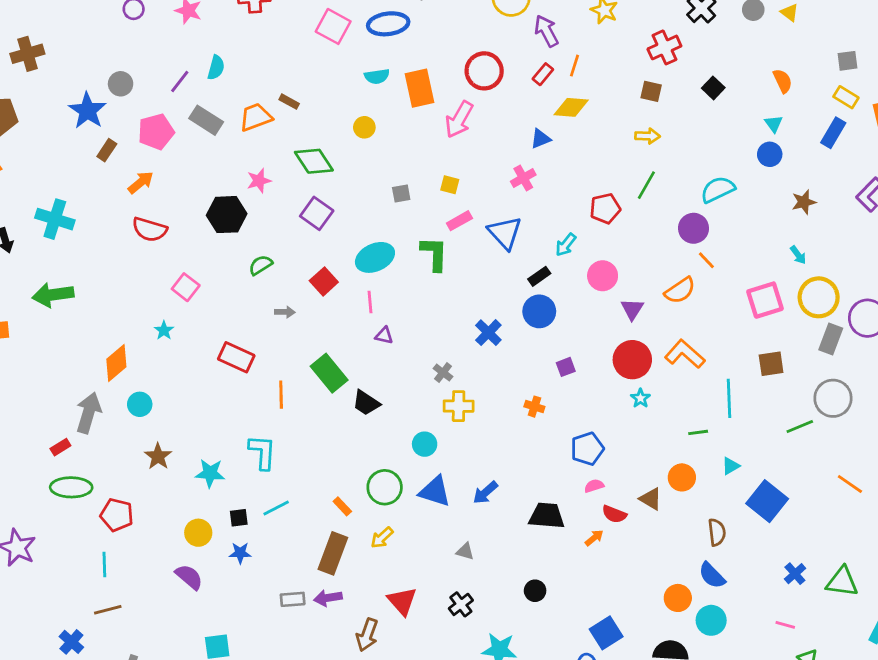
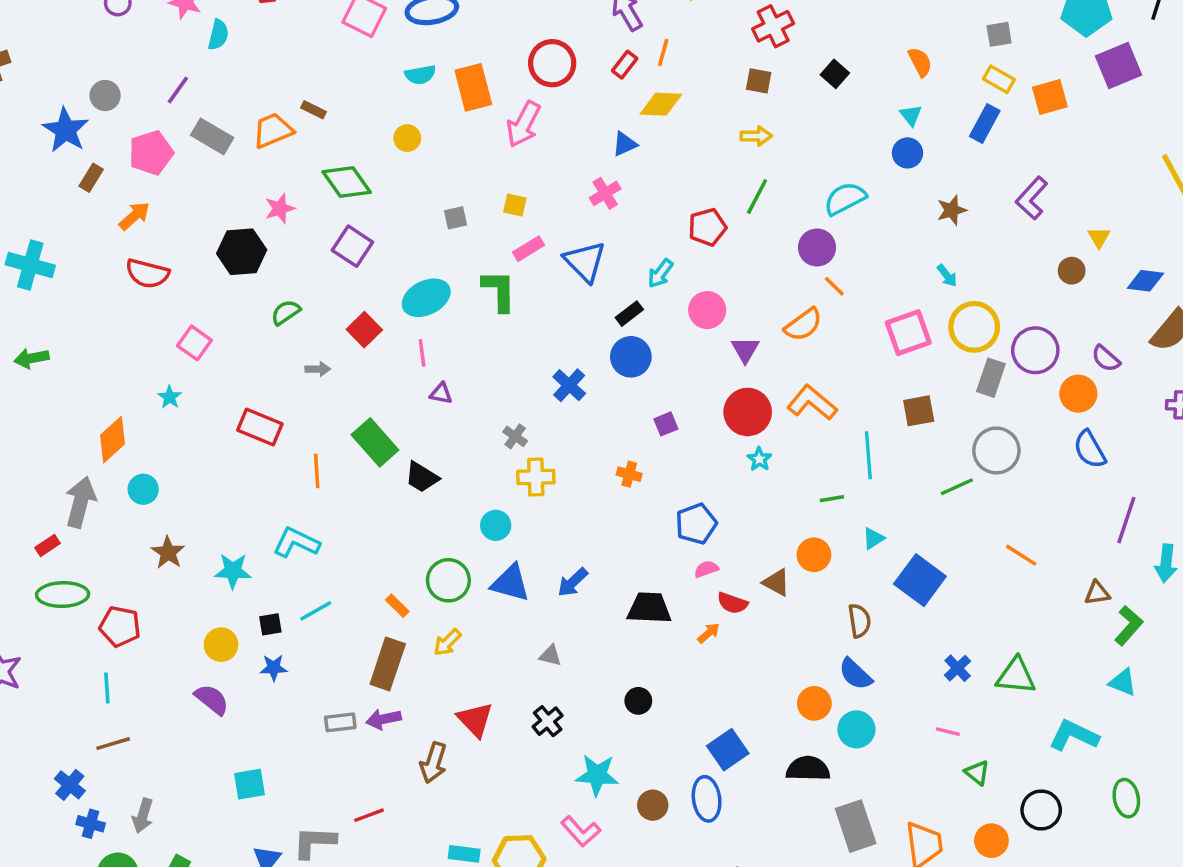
cyan semicircle: (216, 68) -> (218, 35), moved
green arrow: (53, 295) -> (31, 358), size x0.7
cyan L-shape: (262, 452) -> (296, 543), turned -66

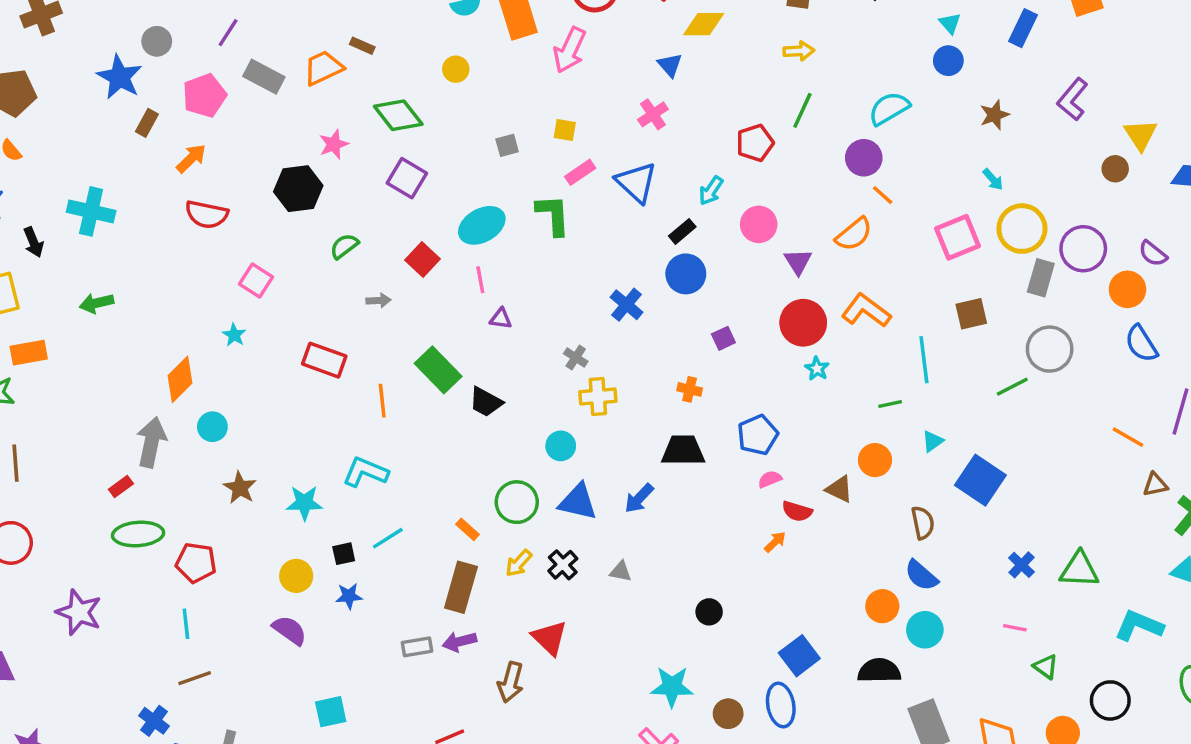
blue triangle: (625, 144) -> (670, 65), turned -44
yellow triangle: (1099, 237) -> (1141, 135), size x1.5
orange line: (1021, 555) -> (1128, 437), moved
black trapezoid: (649, 608) -> (683, 451), moved
black cross: (548, 721) -> (563, 565), moved

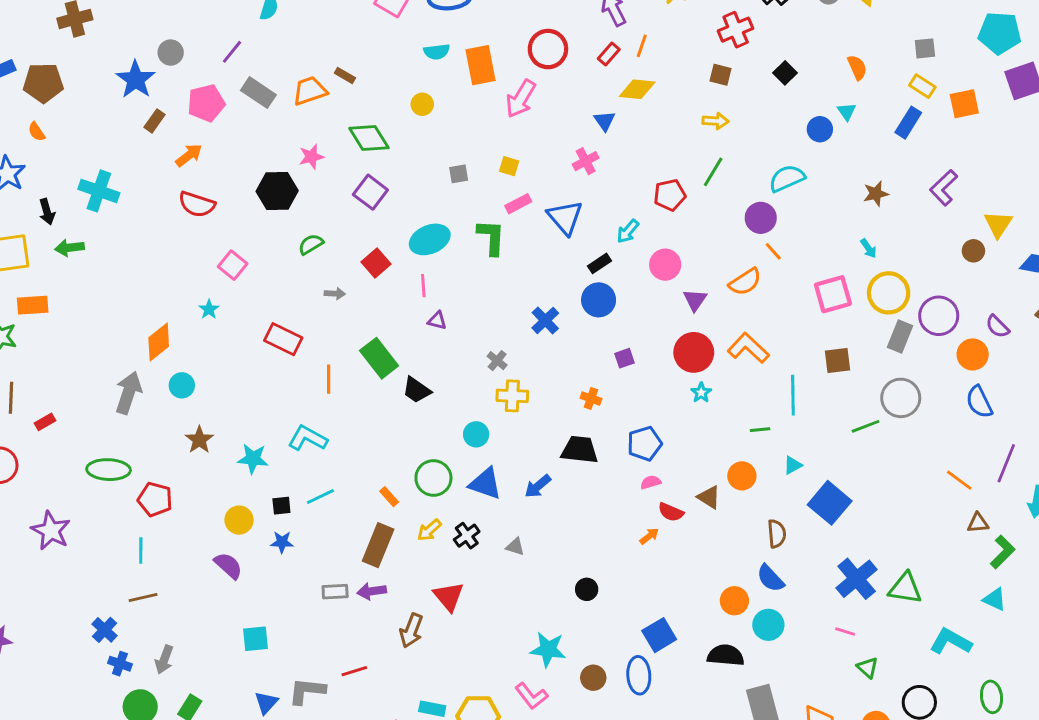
blue circle: (948, 61) -> (820, 129), moved
green arrow: (96, 303) -> (69, 248), moved
red rectangle: (121, 486) -> (45, 422), moved
blue cross: (1021, 565) -> (857, 579), size x1.8

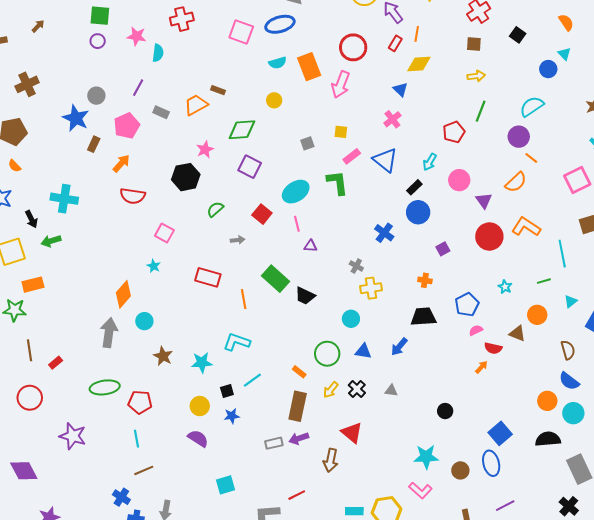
gray rectangle: (258, 93) -> (161, 112), size x0.7
green diamond: (369, 138) -> (242, 130), turned -52
cyan star: (701, 393) -> (505, 287), moved
blue triangle: (485, 484) -> (363, 351), size x0.7

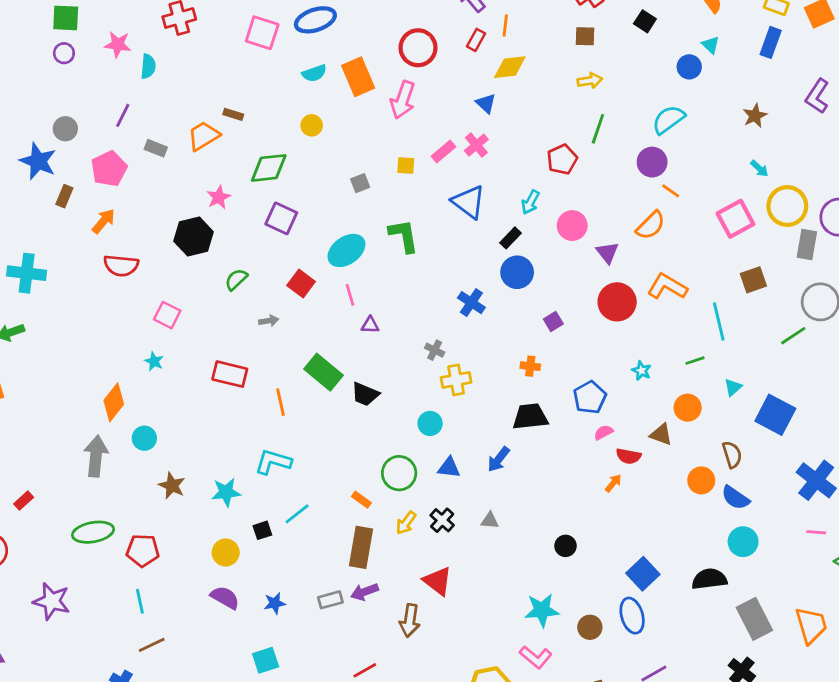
pink rectangle: (352, 156) -> (443, 151), moved
orange circle: (547, 401) -> (701, 480), moved
blue star: (232, 416) -> (275, 603), moved

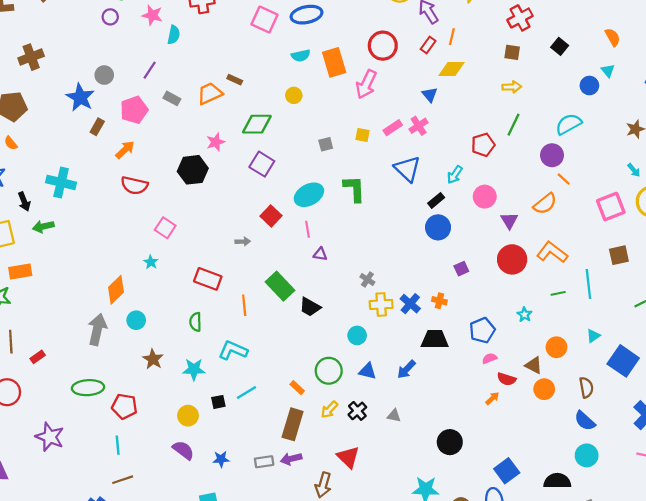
green semicircle: (236, 279) -> (195, 322), moved, turned -54
blue cross: (471, 303) -> (410, 304), moved
green line: (695, 361) -> (558, 293), moved
orange circle: (701, 480) -> (544, 389), moved
black circle: (566, 546) -> (450, 442), size x1.5

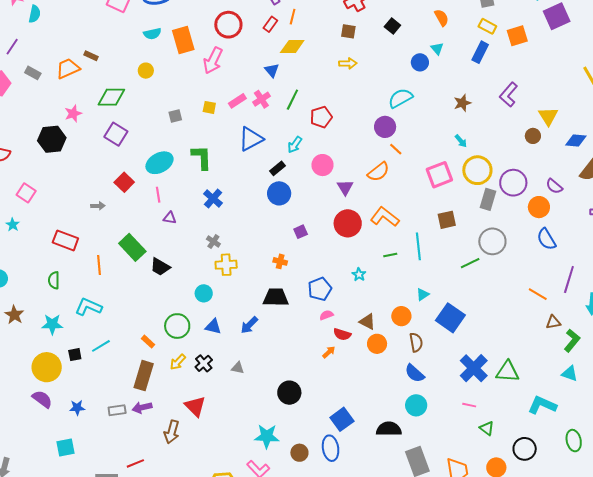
green line: (514, 125) -> (292, 100), moved
blue triangle: (407, 169) -> (251, 139), turned 48
blue cross: (410, 304) -> (213, 198), moved
orange circle: (556, 347) -> (401, 316), moved
yellow circle: (188, 416) -> (47, 367), size x1.5

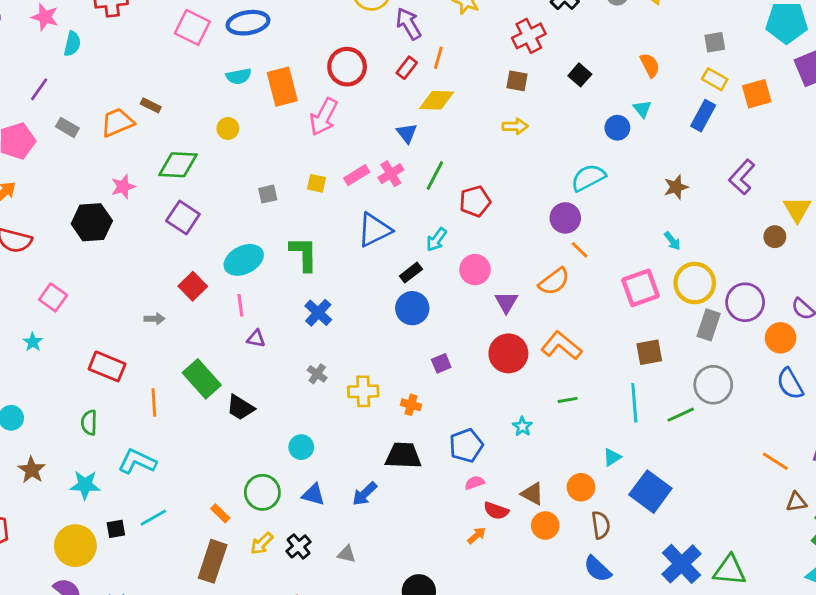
cyan line: (418, 246) -> (634, 403), moved
yellow cross: (226, 265) -> (363, 391), moved

